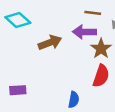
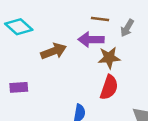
brown star: (101, 49) -> (109, 58), turned 30
purple rectangle: (18, 90) -> (19, 87), moved

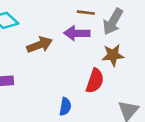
gray arrow: (127, 28) -> (113, 22), size x1.5
brown star: (109, 58) -> (113, 55), moved

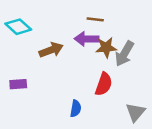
gray arrow: (113, 22) -> (124, 54), moved
brown star: (113, 55) -> (106, 47), moved

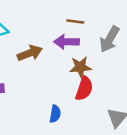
brown star: (106, 47) -> (80, 67), moved
gray arrow: (124, 54) -> (109, 39), moved

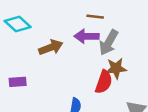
gray arrow: (109, 39) -> (109, 42), moved
brown star: (80, 67) -> (116, 68), moved

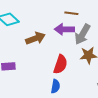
red semicircle: (104, 82) -> (60, 64), moved

